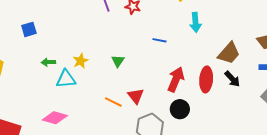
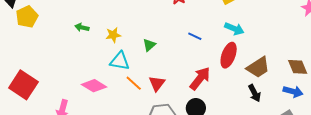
cyan arrow: (195, 22) -> (234, 29), turned -78
cyan triangle: (66, 79) -> (120, 61), moved
red ellipse: (206, 79) -> (229, 55), moved
pink diamond: (55, 118) -> (94, 86), moved

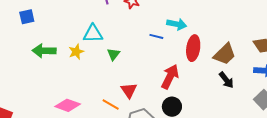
green arrow: (82, 27) -> (44, 51), size x1.6
cyan arrow: (234, 29) -> (177, 24), moved
cyan triangle: (120, 61) -> (93, 34), moved
orange line: (134, 83) -> (111, 105), moved

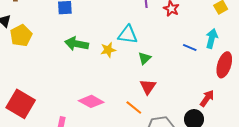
cyan arrow: (177, 24) -> (212, 39), turned -96
red arrow: (170, 77) -> (207, 98), moved, size x0.7
red triangle: (129, 90) -> (148, 87), moved

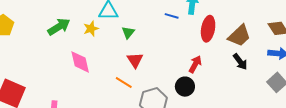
green arrow: (77, 44) -> (59, 27), turned 145
pink diamond: (91, 101) -> (80, 62), moved, turned 55

